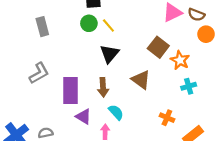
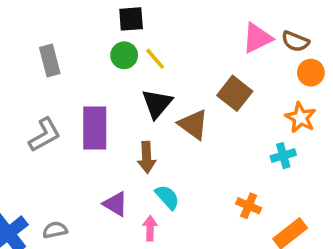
orange star: (180, 60) -> (301, 118), moved
brown triangle: (141, 80) -> (193, 124), moved
purple rectangle: (70, 91) -> (95, 128), moved

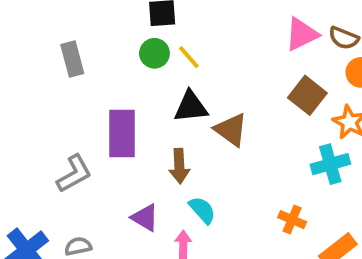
brown square: (235, 93) -> (307, 95), moved
black triangle: (157, 104) -> (191, 107), turned 44
gray L-shape: (45, 135) -> (74, 174), moved
cyan cross: (283, 156) -> (330, 164), size x1.4

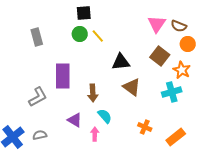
pink triangle: (302, 34) -> (157, 24), turned -30
black triangle: (191, 107) -> (121, 62), moved
brown triangle: (231, 130) -> (132, 87), moved
orange cross: (292, 220) -> (145, 127), moved

